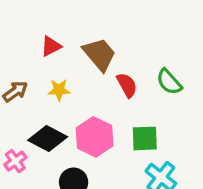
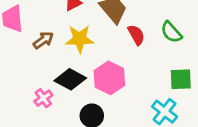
yellow star: (59, 90) -> (80, 39), size x1.5
green square: (145, 138) -> (181, 79), moved

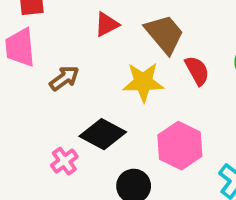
yellow star: (80, 39) -> (143, 82), moved
pink hexagon: (109, 78) -> (180, 146), moved

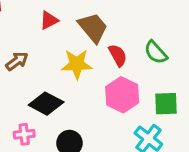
pink hexagon: (180, 146) -> (122, 95), moved
pink cross: (64, 161) -> (24, 134), moved, turned 30

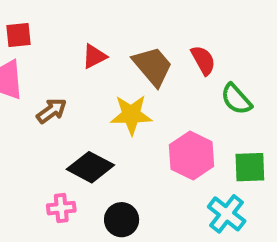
red semicircle: (118, 55) -> (203, 60), moved

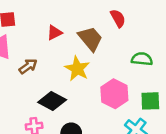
red semicircle: (203, 60) -> (118, 18), moved
green semicircle: (236, 99) -> (142, 59), turned 138
yellow star: (131, 115) -> (77, 69), turned 30

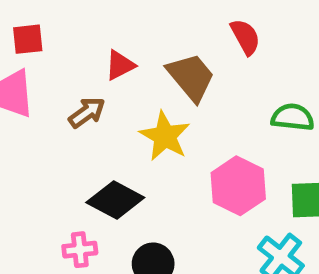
brown arrow: (28, 66) -> (87, 113), moved

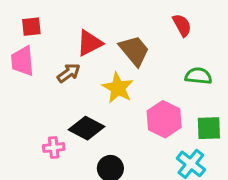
red semicircle: (245, 37) -> (182, 25), moved
red triangle: (120, 65) -> (90, 43), size x1.4
pink cross: (80, 250) -> (54, 148), moved

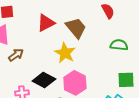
brown arrow: (69, 73) -> (16, 55), moved
pink hexagon: (164, 119) -> (75, 83), moved

